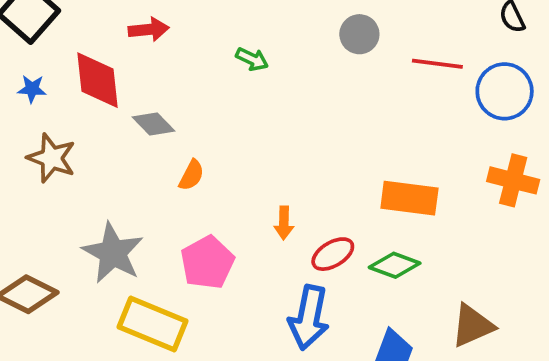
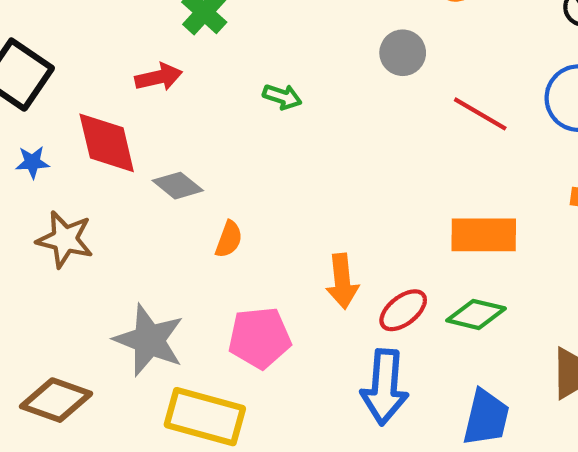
red line: (437, 64) -> (480, 114), moved, turned 30
orange arrow: (284, 223) -> (342, 281), size x1.4
pink pentagon: (207, 262) -> (259, 338), turned 30

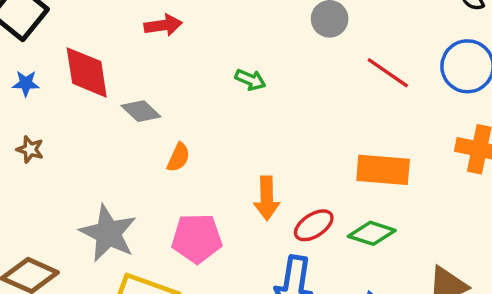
red arrow: (159, 77) -> (163, 25), moved
green arrow: (282, 97) -> (250, 80), moved
brown star: (65, 239) -> (30, 149), moved, size x0.6

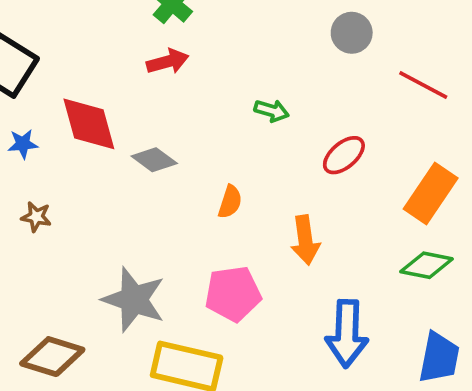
orange semicircle: (178, 157) -> (230, 202), moved
orange rectangle: (383, 170) -> (431, 193), turned -54
red ellipse: (314, 225) -> (344, 155), moved

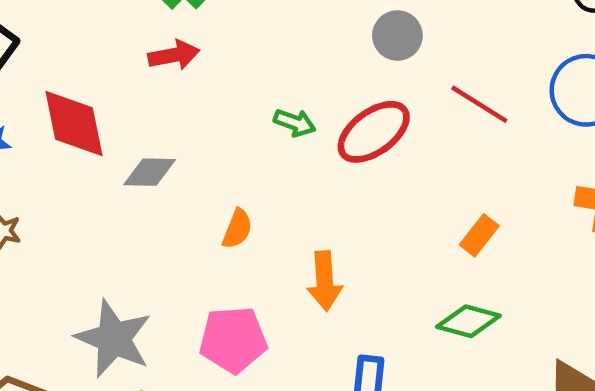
red ellipse: (344, 155) -> (374, 132), moved, size x1.4
gray diamond: (154, 160) -> (150, 172), turned -39
orange rectangle: (431, 193) -> (479, 235), size x0.6

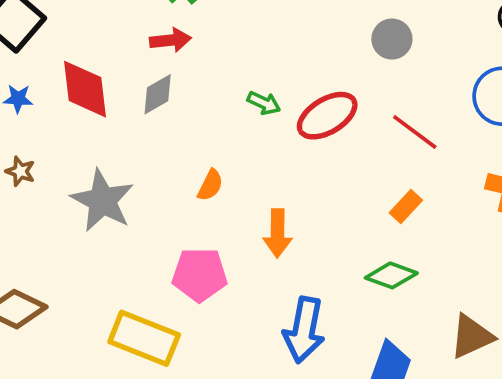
gray circle: (397, 36) -> (392, 39), moved
red line: (479, 104) -> (415, 132), moved
gray diamond: (150, 172) -> (158, 94), moved, turned -36
gray star: (114, 339) -> (102, 201), moved

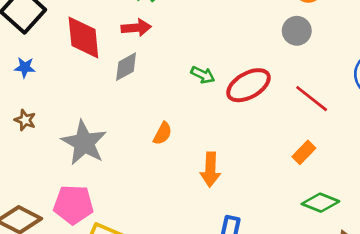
red diamond: (85, 89) -> (83, 37), moved
pink pentagon: (200, 275) -> (73, 205), moved
green diamond: (391, 275) -> (320, 203), moved

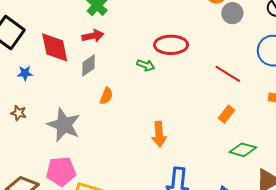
gray circle: (297, 31) -> (232, 13), moved
blue star: (25, 67) -> (25, 73), moved
red ellipse: (248, 85) -> (171, 45), moved, turned 36
orange semicircle: (163, 133) -> (106, 96), moved

